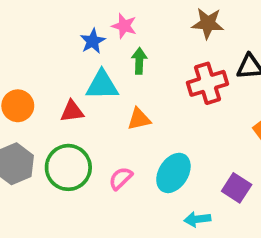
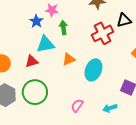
cyan ellipse: (173, 173) -> (93, 70), moved
pink semicircle: (121, 178) -> (77, 106), moved

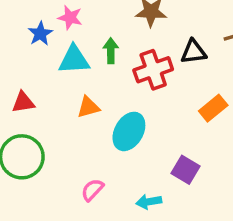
green arrow: (63, 28) -> (111, 51), moved
cyan triangle: (46, 44) -> (74, 60), moved

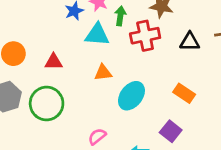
green arrow: (111, 51) -> (120, 16), moved
red cross: (153, 70) -> (145, 36), moved
orange rectangle: (213, 108) -> (184, 93), moved, turned 65

